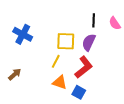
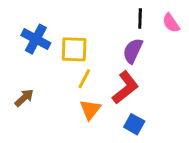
yellow square: (66, 41) -> (74, 49), moved
orange triangle: (60, 82) -> (90, 110), turned 49
blue square: (79, 92) -> (134, 124), moved

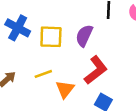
purple semicircle: (133, 51) -> (84, 36), moved
yellow line: (84, 79) -> (43, 74), moved, turned 42

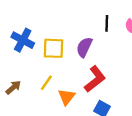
yellow line: (43, 74) -> (46, 83), turned -35

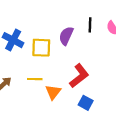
purple semicircle: (84, 47) -> (66, 36), moved
yellow line: (46, 83) -> (35, 79), turned 56

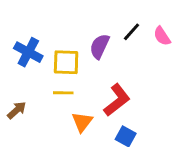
black line: (90, 25) -> (131, 32), turned 40
yellow line: (35, 79) -> (63, 93), moved

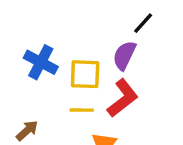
black line: (131, 32) -> (143, 23), moved
red L-shape: (117, 100) -> (123, 98), moved

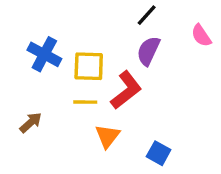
purple semicircle: (124, 55) -> (148, 51), moved

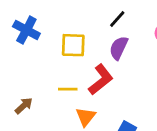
blue cross: (44, 54) -> (26, 30), moved
yellow square: (89, 66) -> (73, 45), moved

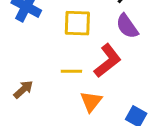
purple semicircle: (119, 48) -> (127, 26), turned -60

